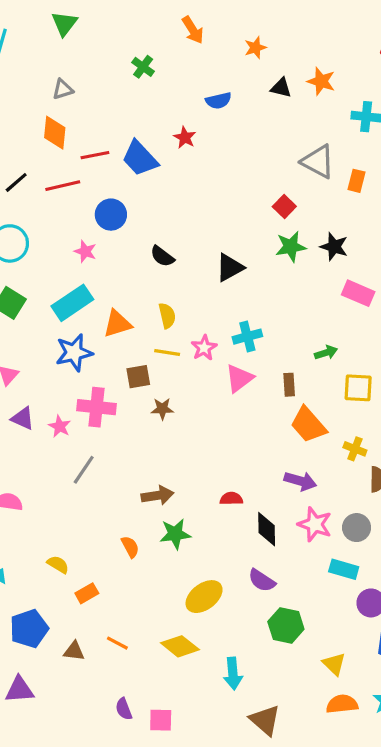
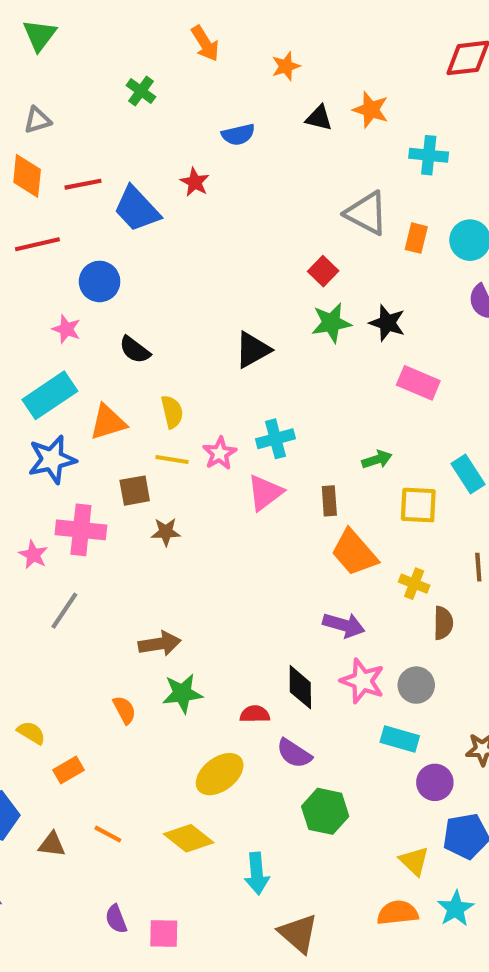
red line: (95, 155) -> (83, 184), moved
black semicircle: (162, 256) -> (135, 350), moved
red semicircle: (231, 499) -> (255, 714), moved
yellow triangle: (334, 664) -> (414, 861), moved

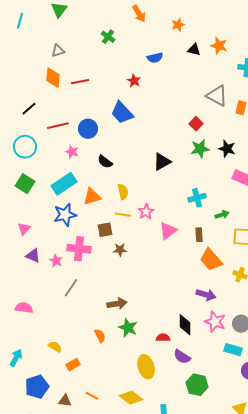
blue trapezoid: (137, 209) -> (122, 113), moved
red line: (37, 244) -> (58, 126), moved
cyan cross: (275, 439) -> (197, 198), moved
green star: (182, 693) -> (128, 328), turned 30
yellow ellipse: (220, 774) -> (146, 367), turned -70

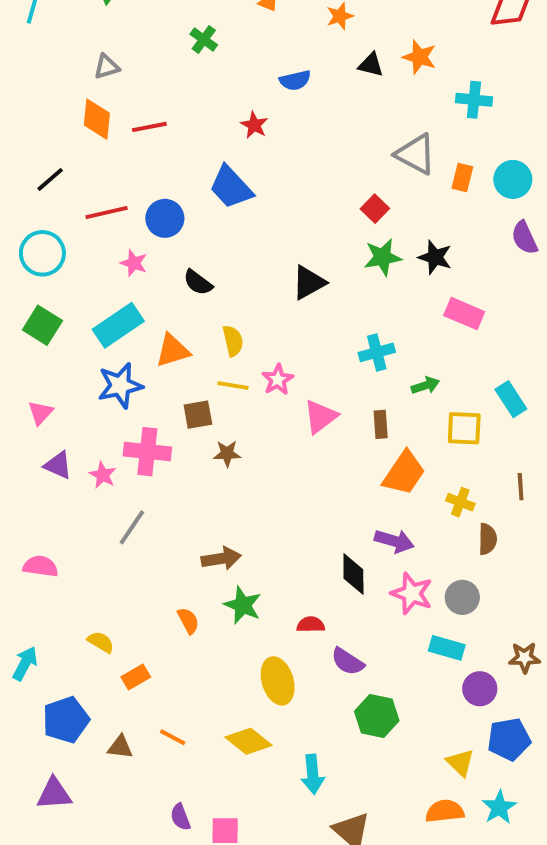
orange trapezoid: (211, 260) -> (404, 473), turned -105
black diamond: (185, 325) -> (353, 574), moved

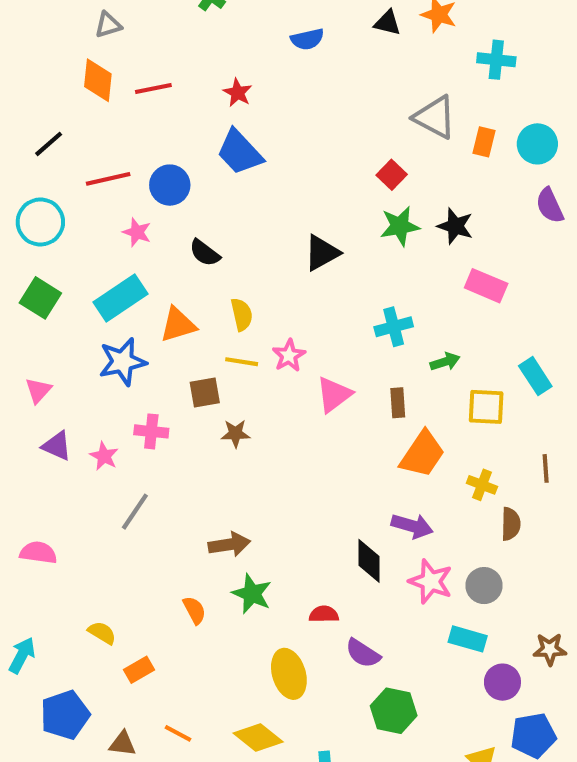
red star: (254, 125) -> (238, 93), moved
pink cross: (147, 452) -> (151, 431), size x0.7

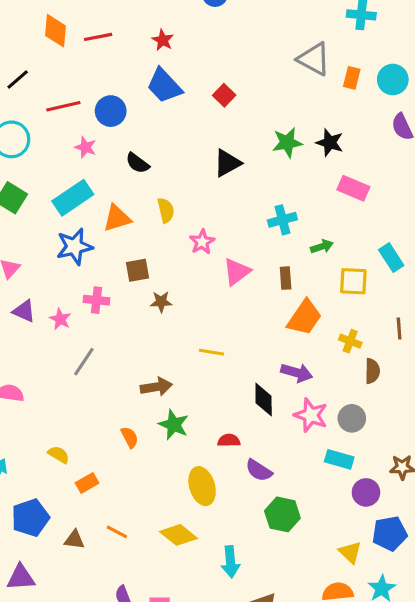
red square: (392, 175) -> (224, 95), moved
yellow line: (242, 362) -> (212, 352), moved

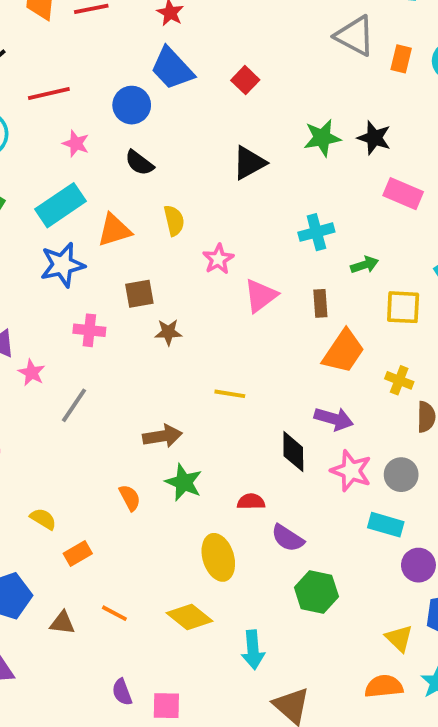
blue circle: (111, 111) -> (132, 105), moved
pink star: (60, 319) -> (32, 373), moved

